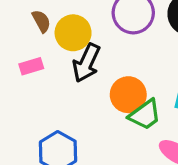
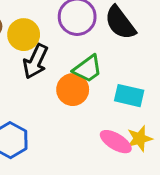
green trapezoid: (145, 115) -> (88, 69), moved

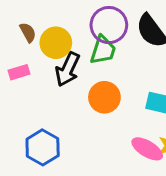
green trapezoid: (88, 69) -> (103, 50), moved, turned -36

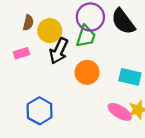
brown semicircle: (28, 32) -> (28, 23), turned 42

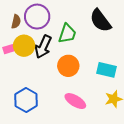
purple circle: (90, 17) -> (37, 17), moved
yellow circle: (50, 31) -> (24, 46), moved
pink ellipse: (120, 112) -> (75, 101), moved

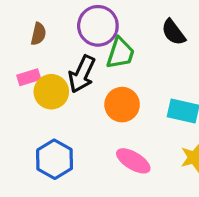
purple circle: (37, 17) -> (98, 26), moved
black semicircle: (100, 21) -> (173, 32), size x0.7
yellow circle: (24, 46) -> (51, 92), moved

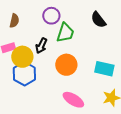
purple circle: (98, 26) -> (51, 16), size x0.7
black arrow: (82, 74) -> (41, 46), size x0.7
blue hexagon: (55, 159) -> (24, 74), moved

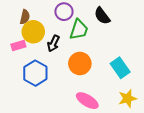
black semicircle: (98, 20) -> (102, 16), moved
yellow circle: (22, 57) -> (33, 32), moved
cyan rectangle: (104, 69) -> (120, 68), turned 42

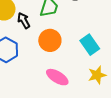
black arrow: (53, 43) -> (24, 20), turned 126

